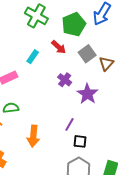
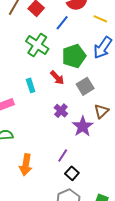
cyan rectangle: (33, 57) -> (31, 85), turned -56
brown triangle: (106, 64) -> (101, 111), moved
black square: (80, 141) -> (72, 173), turned 32

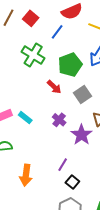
cyan rectangle: (31, 85) -> (25, 118), moved, turned -32

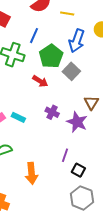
blue line: (57, 32) -> (34, 36), moved
gray square: (82, 95) -> (71, 71), moved

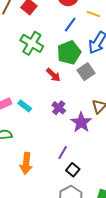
blue line: (34, 36) -> (70, 25), moved

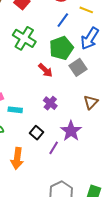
cyan rectangle: (25, 106) -> (15, 110), moved, turned -32
purple star: (81, 122) -> (71, 131), moved
black square: (73, 170) -> (37, 133), moved

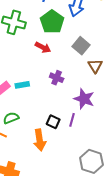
gray square: (78, 67) -> (81, 46), moved
cyan rectangle: (15, 110) -> (22, 85), moved
black square: (37, 133) -> (53, 122), moved

